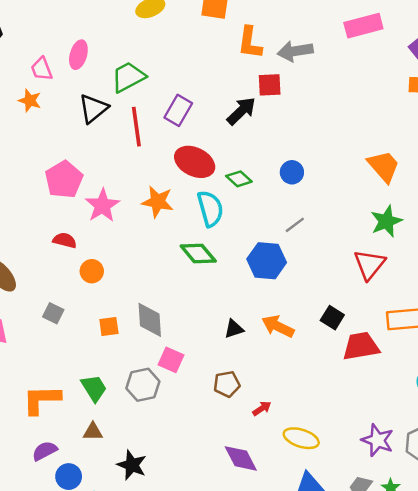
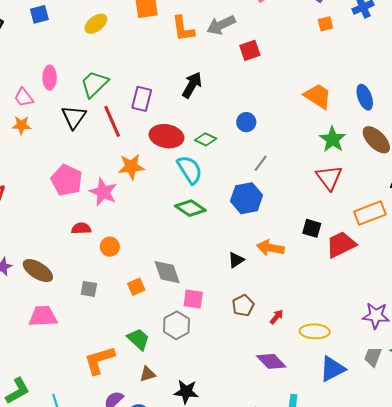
red square: (270, 85) -> (250, 50), moved
orange star: (158, 202) -> (131, 167), moved

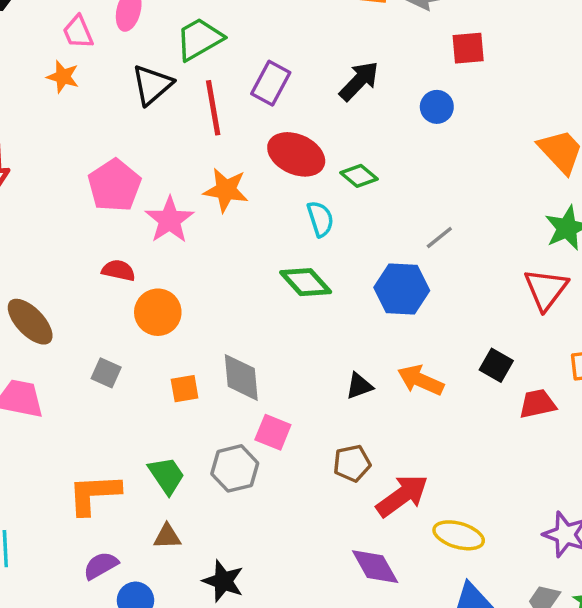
blue circle: (246, 122) -> (437, 107), moved
cyan semicircle: (190, 170) -> (320, 219), size x0.7
red trapezoid: (341, 245) -> (538, 404), size x0.7
orange circle: (110, 247) -> (158, 312), size x1.4
red arrow: (277, 317) -> (402, 496), size x2.0

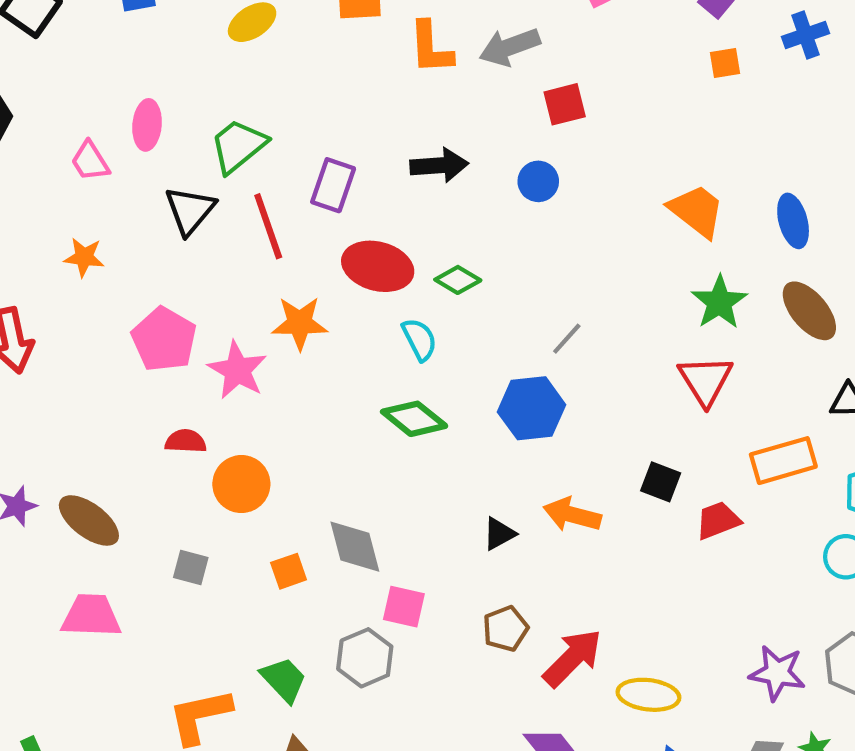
orange star: (63, 77) -> (84, 257), moved
black arrow: (359, 81) -> (439, 165), turned 51

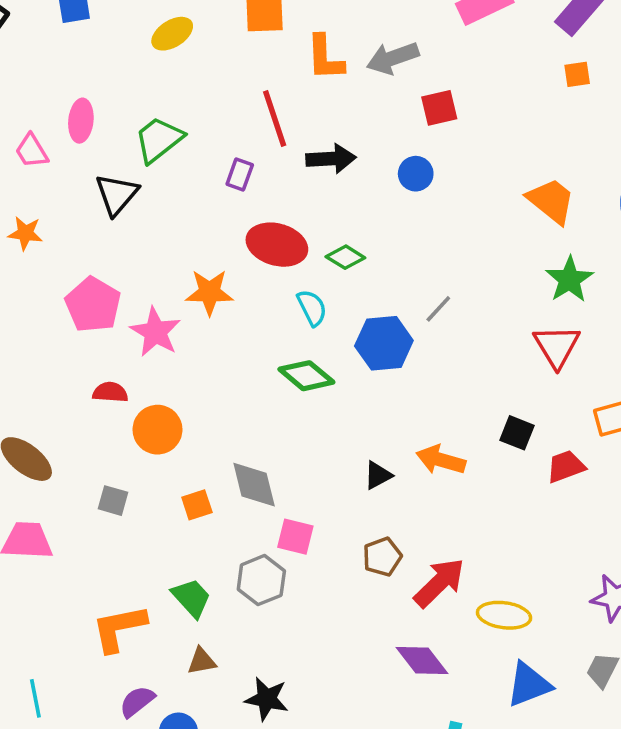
purple rectangle: (333, 185) -> (240, 174), size x0.7
red line: (268, 226) -> (275, 118), moved
blue hexagon: (532, 408) -> (384, 343), moved

